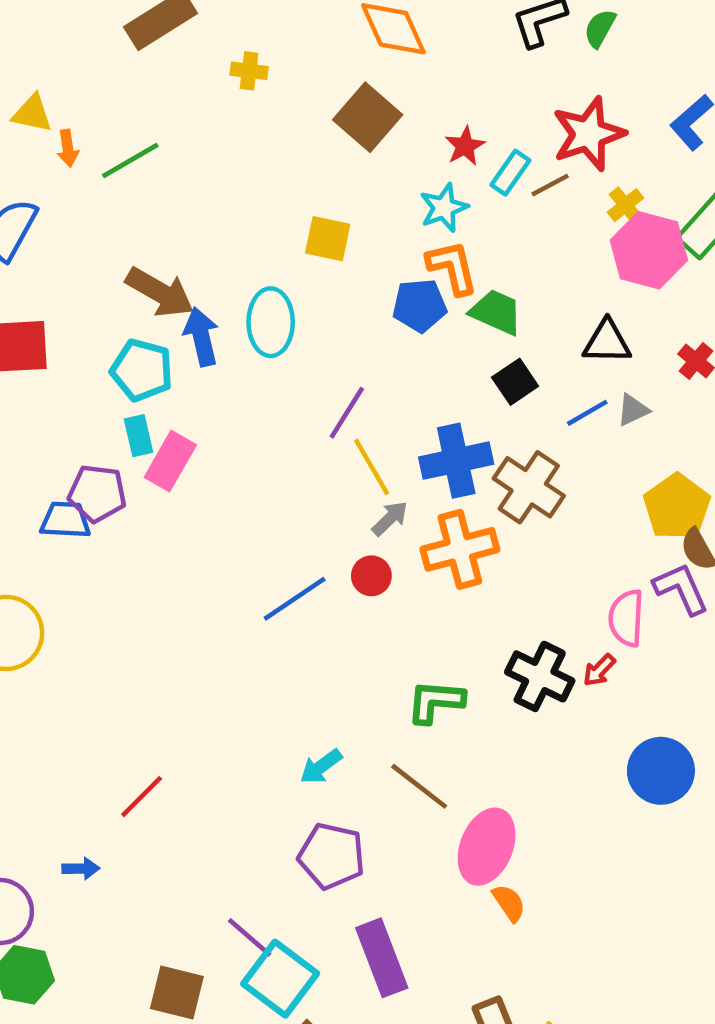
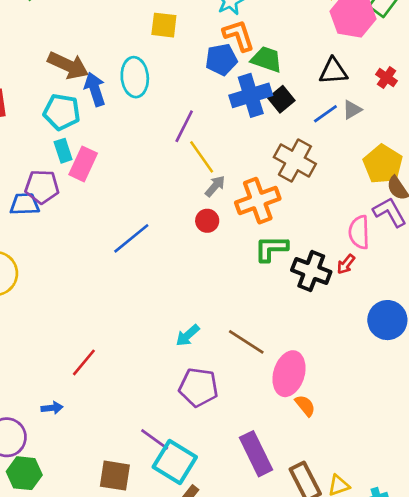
blue cross: (456, 461) -> (251, 95), moved
blue line: (295, 599) -> (131, 238), moved
green L-shape: (435, 702) -> (271, 249), moved
purple rectangle: (382, 958) -> (256, 454), moved

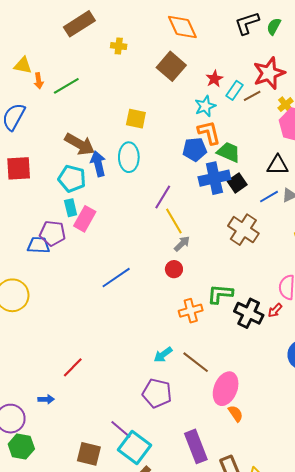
yellow square: (164, 25) -> (136, 119), moved
orange cross: (258, 201) -> (191, 311), moved, size x0.7
cyan arrow: (188, 335) -> (163, 355), moved

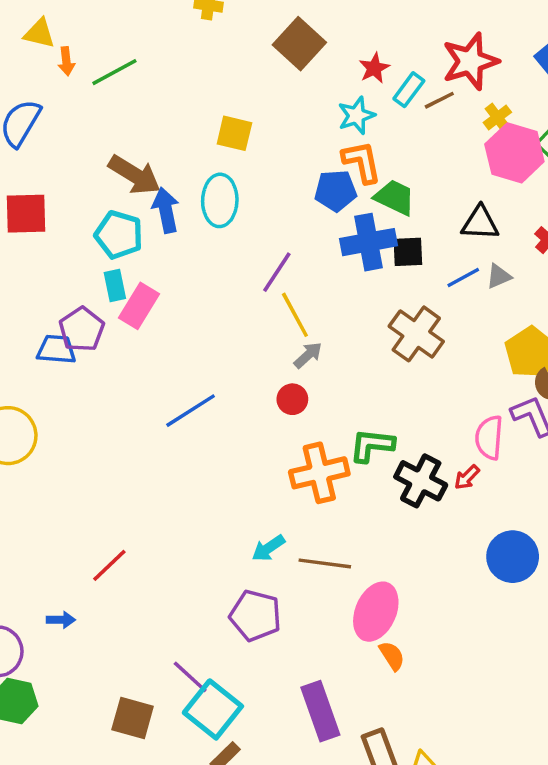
black square: (237, 183) -> (408, 252), turned 30
purple pentagon: (52, 233) -> (82, 329), turned 30
orange cross: (191, 311) -> (319, 473), size x1.4
brown line: (196, 362) -> (325, 563), turned -32

